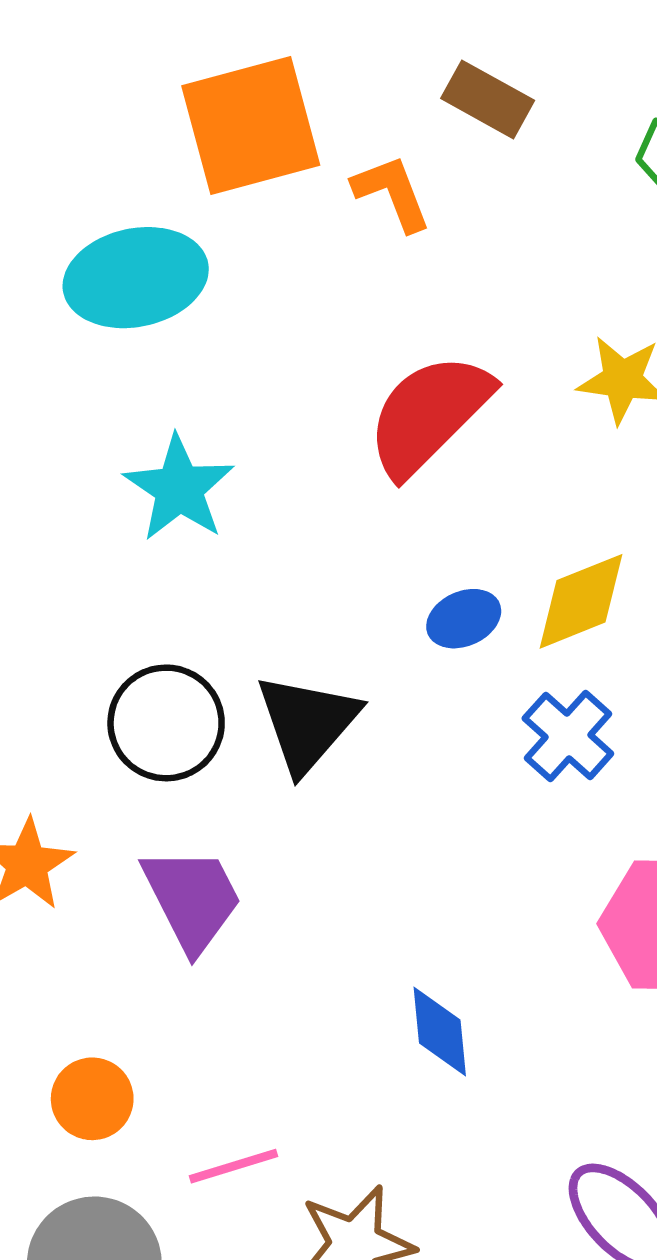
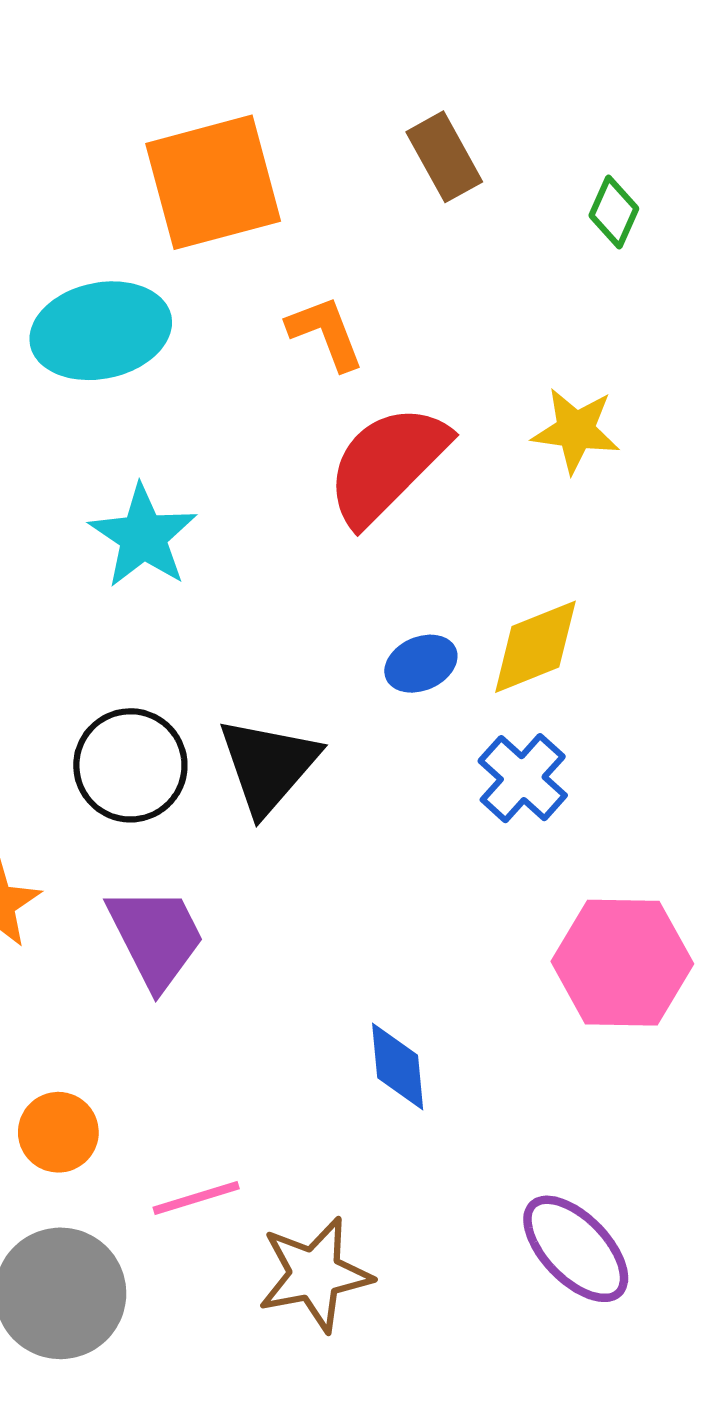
brown rectangle: (488, 99) -> (444, 157), turned 32
orange L-shape: (392, 193) -> (326, 333), moved

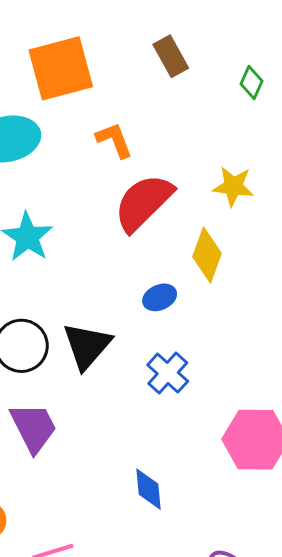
yellow diamond: (535, 647) -> (207, 255), moved, turned -48
blue cross: (523, 778) -> (168, 373), moved

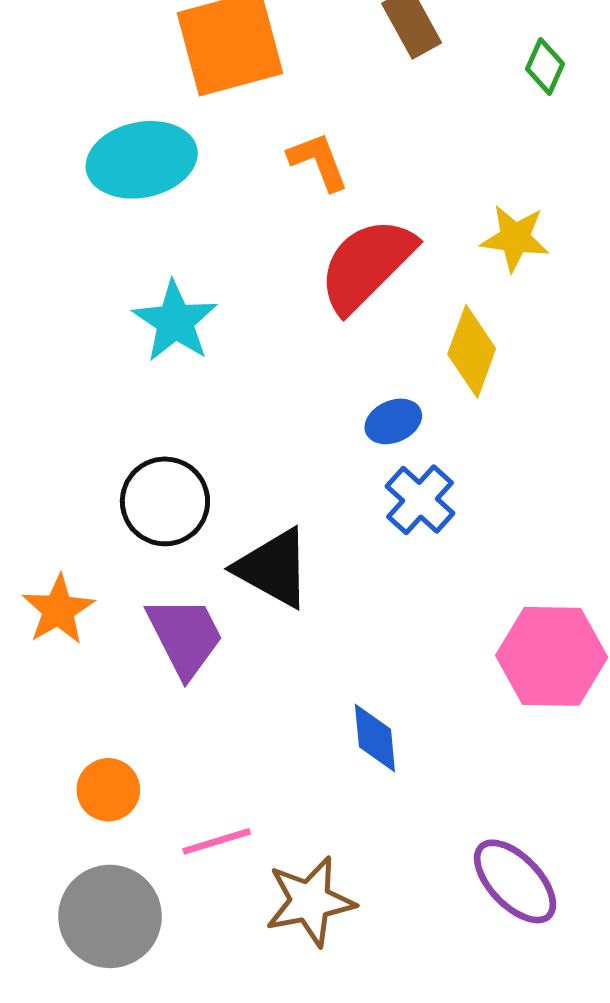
black triangle: (87, 346) -> (273, 568), moved, turned -42
blue cross: (168, 373) -> (420, 500), moved

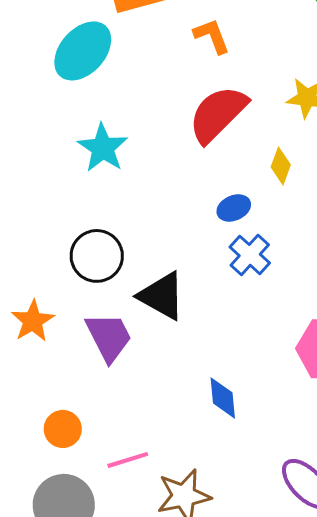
cyan ellipse: (142, 160) -> (83, 51), turned -36
orange L-shape: (318, 161) -> (212, 36), moved
yellow diamond: (472, 351) -> (281, 166), size x0.7

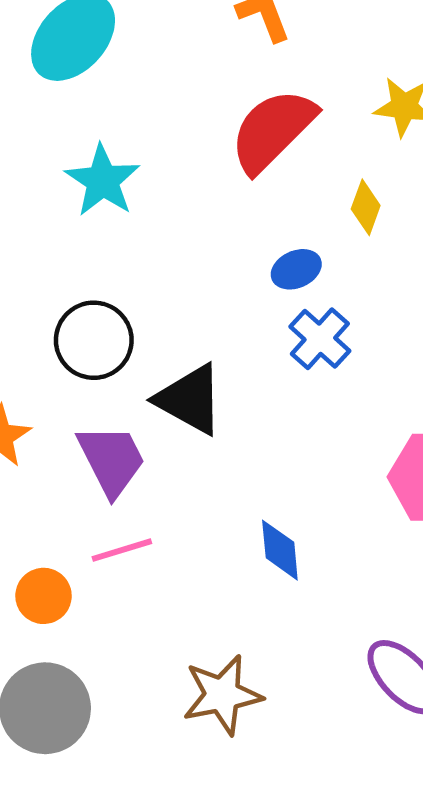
pink line: (128, 460) -> (122, 550), moved

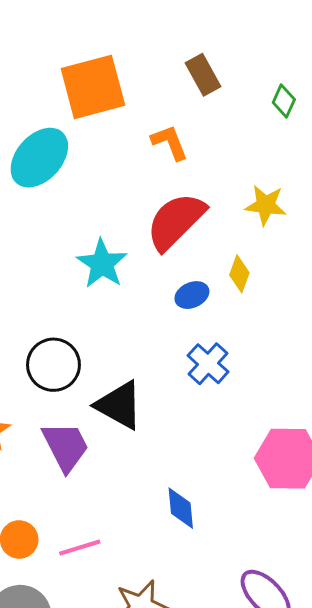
cyan star: (103, 181) -> (102, 264), moved
blue ellipse: (296, 269) -> (192, 295), moved
pink line: (122, 550) -> (80, 548), moved

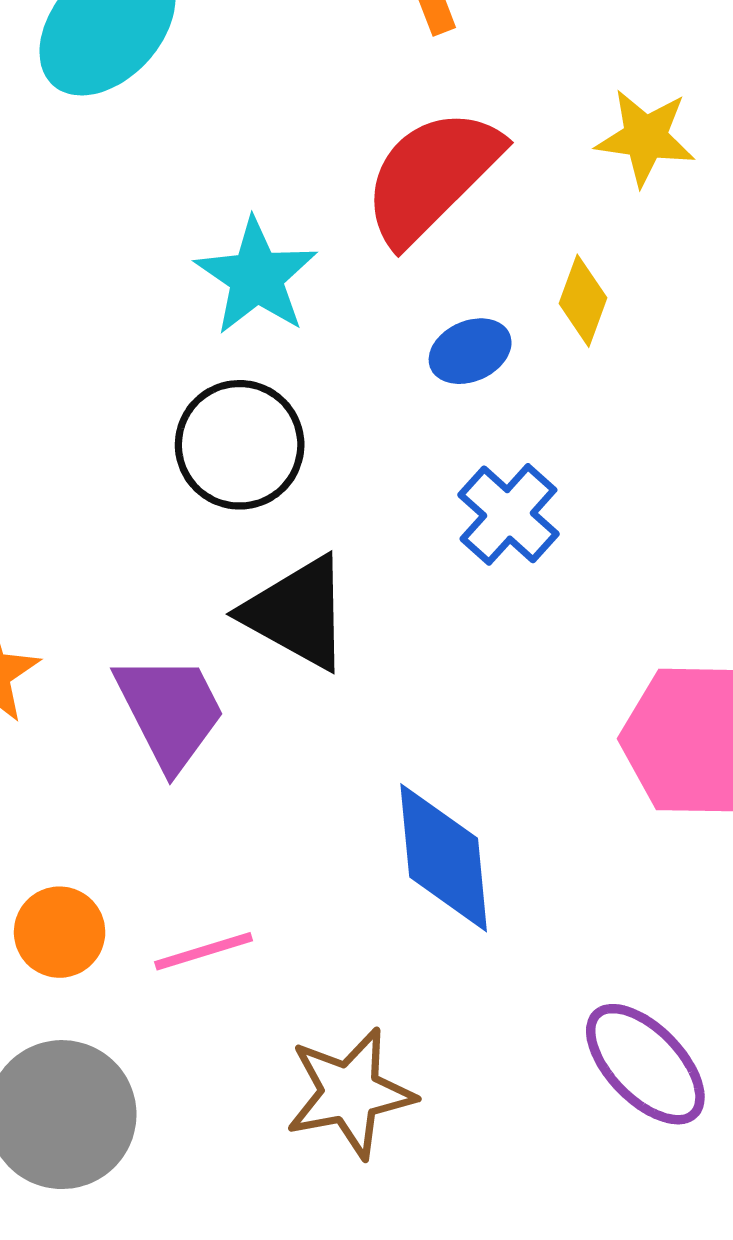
black circle: (53, 365) -> (240, 445), moved
blue diamond: (181, 508) -> (444, 858), size x1.5

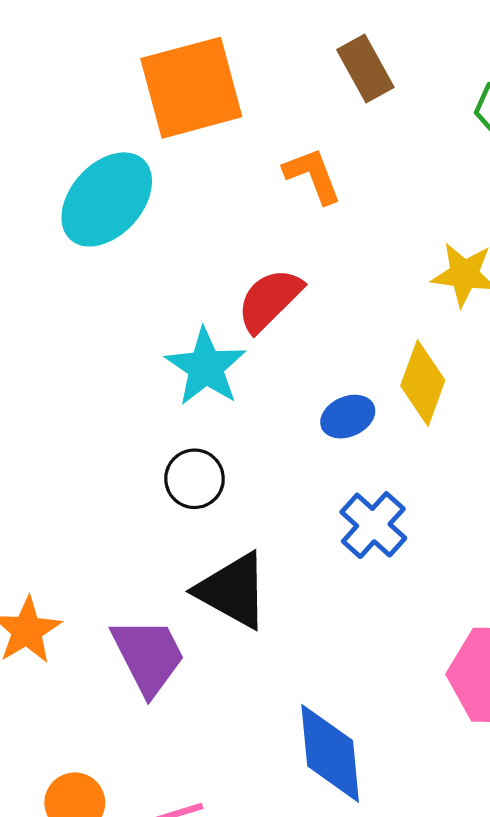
red semicircle: (432, 176) -> (270, 300), moved, size x0.7
yellow diamond: (583, 301) -> (423, 383), size x1.4
black circle: (240, 445) -> (195, 479), size x0.7

